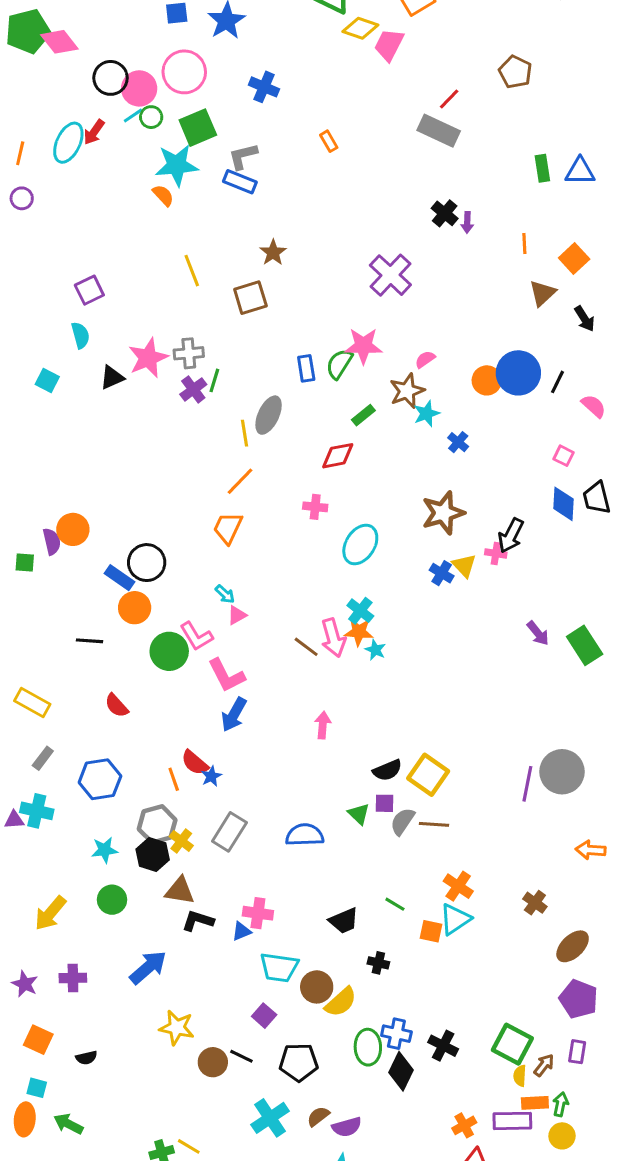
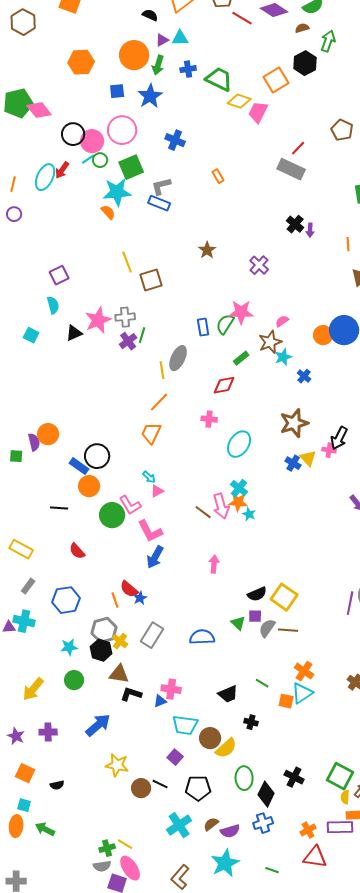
brown star: (273, 253) -> (207, 250), moved
purple cross: (390, 275) -> (259, 265), size x0.7
brown square: (250, 298) -> (151, 280), moved
blue cross: (396, 1034) -> (263, 823), moved, turned -30

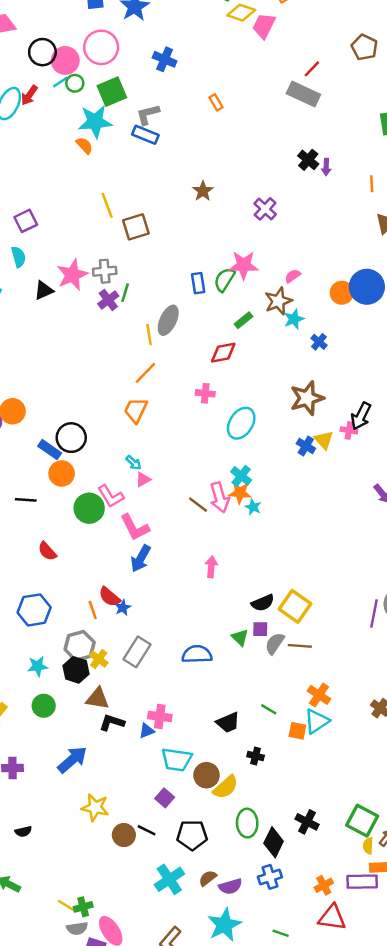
yellow line: (125, 844) -> (66, 906), moved

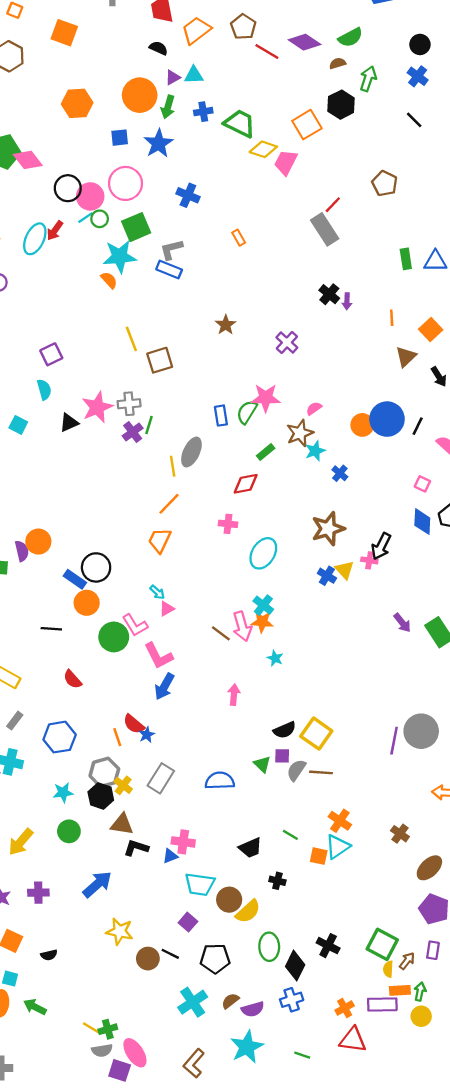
gray rectangle: (303, 94) -> (325, 229), turned 32
cyan star: (253, 507) -> (275, 658), moved

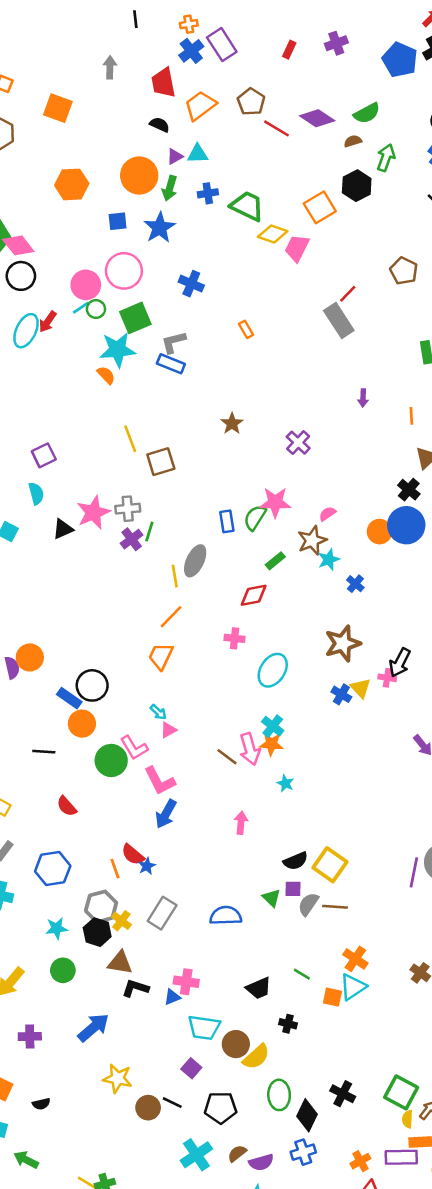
black circle: (68, 188) -> (21, 276), moved
black cross: (329, 294) -> (409, 490), moved

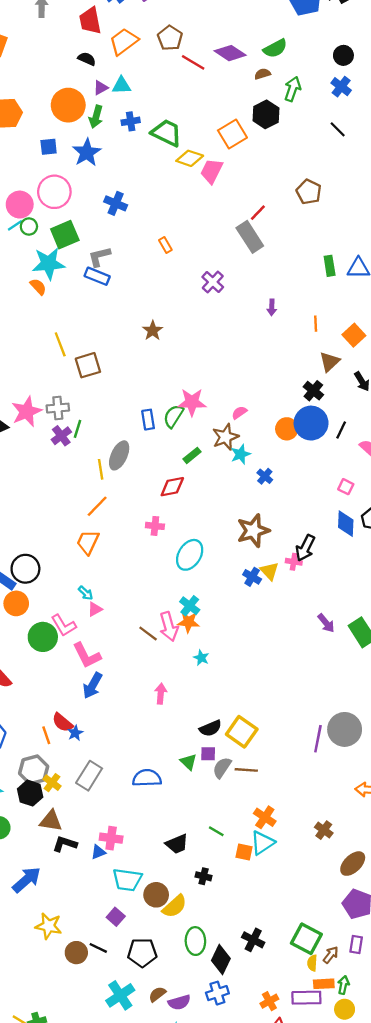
purple cross: (298, 443) -> (213, 282), moved

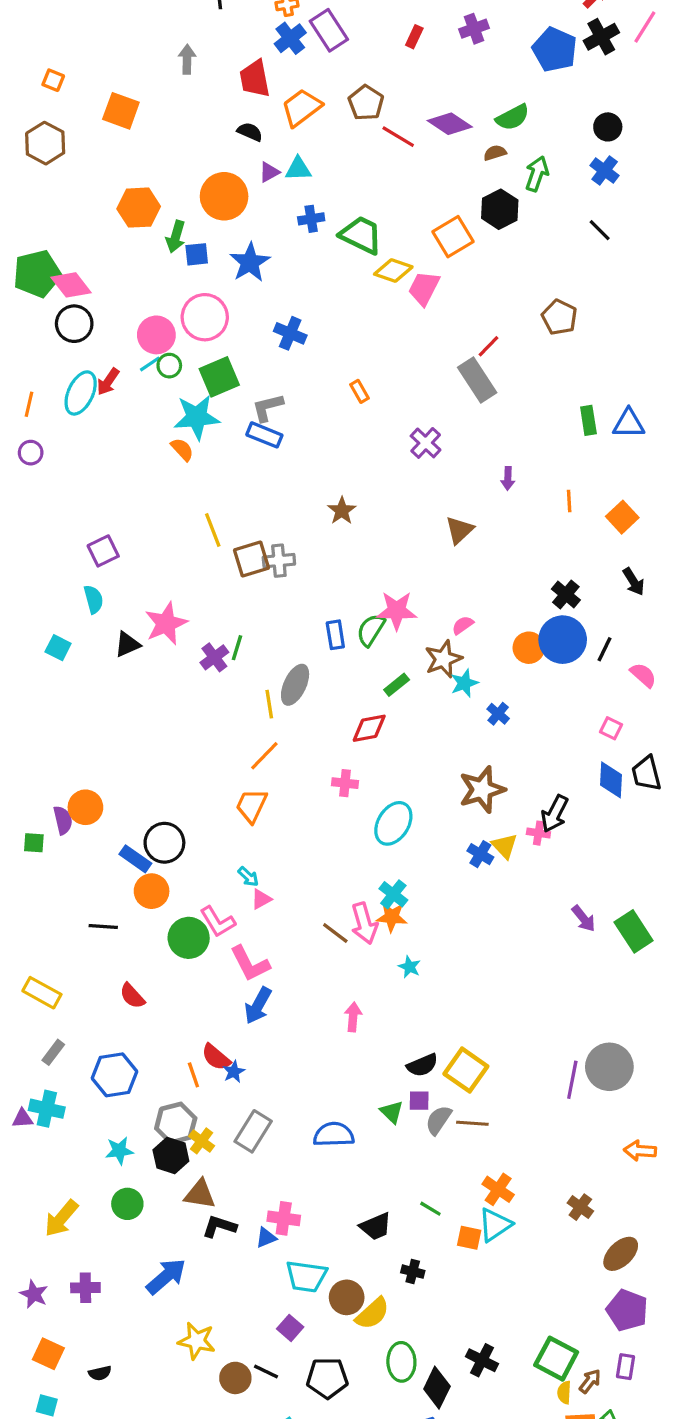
green arrow: (96, 117) -> (176, 237), moved
brown triangle: (330, 362) -> (459, 530), moved
gray cross: (58, 408) -> (279, 561), moved

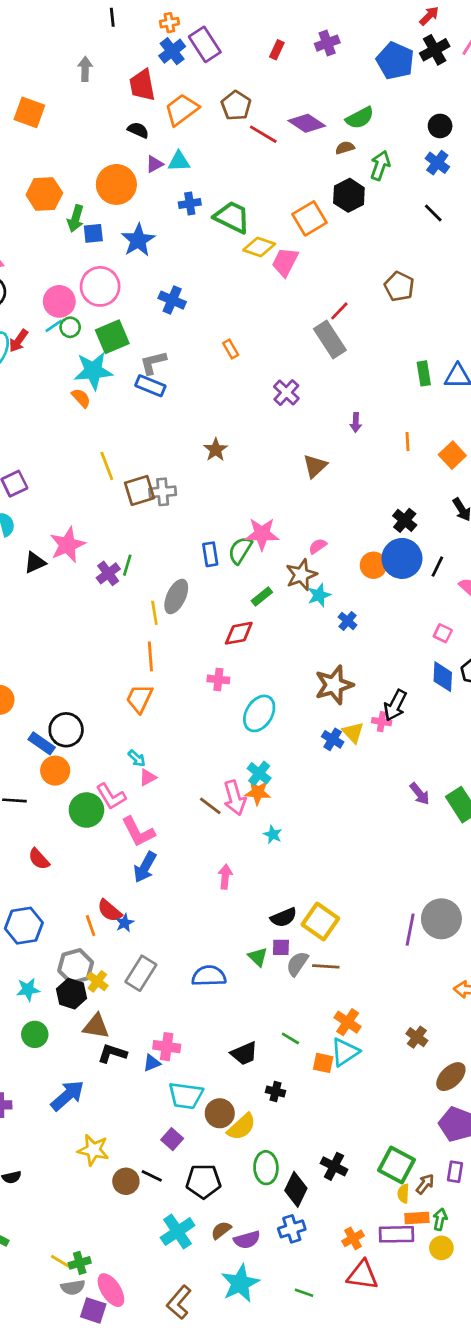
orange line: (264, 756) -> (150, 656), turned -48

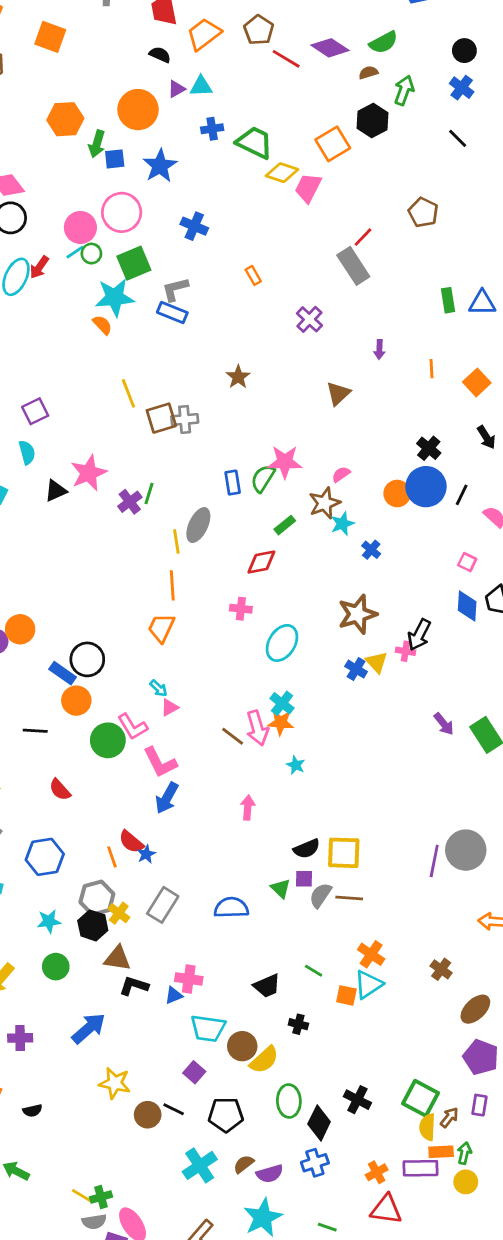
yellow square: (320, 922) -> (344, 853), turned -33
yellow semicircle: (403, 1194) -> (427, 1127), size x1.4

